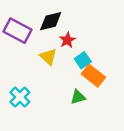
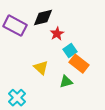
yellow triangle: (48, 57) -> (41, 68), moved
cyan cross: (20, 97) -> (17, 98), moved

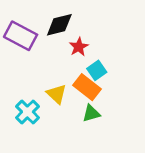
orange rectangle: (79, 64) -> (87, 87), moved
cyan cross: (17, 98) -> (27, 112), moved

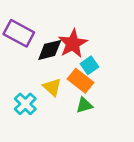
black diamond: (59, 25) -> (50, 50), moved
red star: (79, 47) -> (73, 44), size x1.6

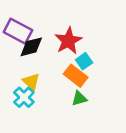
black diamond: (50, 50) -> (31, 47), moved
yellow triangle: (52, 87) -> (31, 82), moved

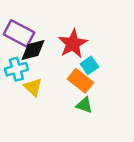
cyan cross: (24, 97) -> (16, 69), moved, turned 30
green triangle: (79, 98) -> (84, 105), turned 35

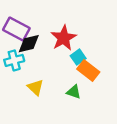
orange rectangle: (80, 81) -> (88, 71), moved
yellow triangle: (33, 87) -> (35, 87), moved

